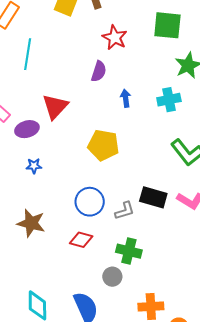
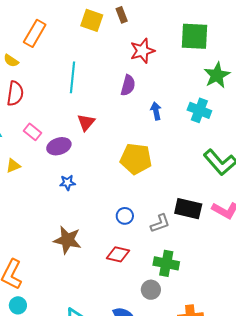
red star: (115, 38) -> (142, 51), turned 30
cyan line: (28, 54) -> (73, 77), moved
cyan cross: (169, 100) -> (199, 110), turned 35
red triangle: (55, 107) -> (86, 122), size x0.7
blue circle: (90, 202) -> (125, 216), size x0.6

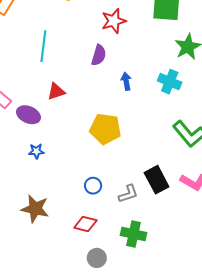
red triangle: (86, 122) -> (56, 91), turned 30
purple ellipse: (59, 146) -> (28, 115), turned 40
black rectangle: (188, 209) -> (157, 180), turned 48
gray circle: (151, 290) -> (97, 258), moved

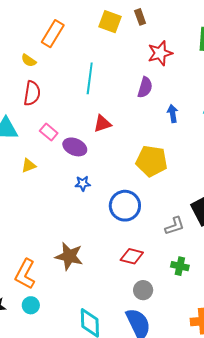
blue circle: (93, 186) -> (125, 206), moved, size x1.8
brown star: (35, 209) -> (69, 256), moved
green cross: (134, 234) -> (180, 266), size x0.7

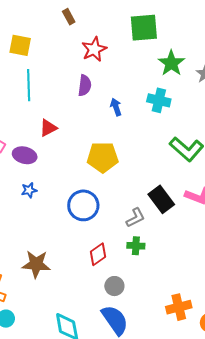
yellow square: (110, 22) -> (20, 45), moved
blue star: (83, 183) -> (29, 190), moved
red diamond: (132, 256) -> (98, 254), turned -40
green cross: (180, 266) -> (136, 246), moved

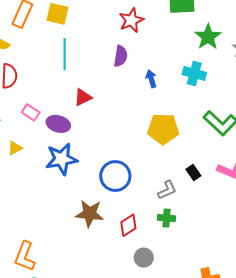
yellow pentagon: (103, 157) -> (163, 129), moved
blue star: (29, 190) -> (62, 159), size x2.0
black rectangle: (161, 199) -> (193, 173), size x0.6
brown star: (36, 264) -> (90, 214), moved

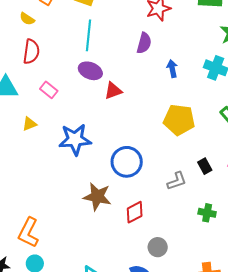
red triangle: (83, 97) -> (113, 91), moved
purple ellipse: (58, 124) -> (90, 71), moved
green cross: (167, 218) -> (207, 213), moved
gray circle: (144, 258) -> (158, 247), moved

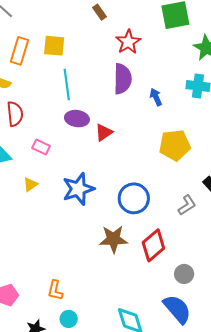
purple semicircle: (144, 43) -> (123, 79), size x1.4
red diamond: (135, 212) -> (153, 245), size x1.4
orange L-shape: (28, 233) -> (55, 290), size x0.7

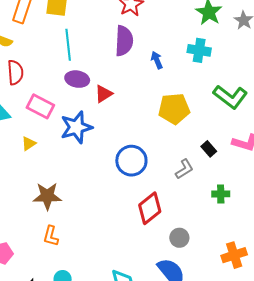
pink rectangle: (41, 147) -> (40, 106), size x1.5
blue star: (78, 189) -> (76, 127), moved
brown star: (113, 239) -> (47, 196), moved
orange L-shape: (55, 290) -> (51, 236), moved

